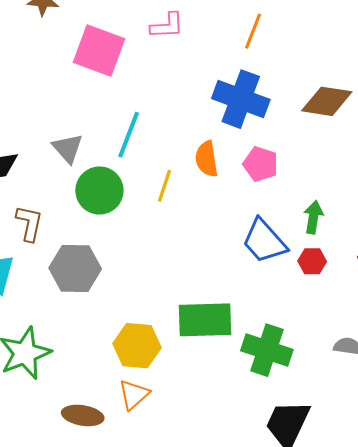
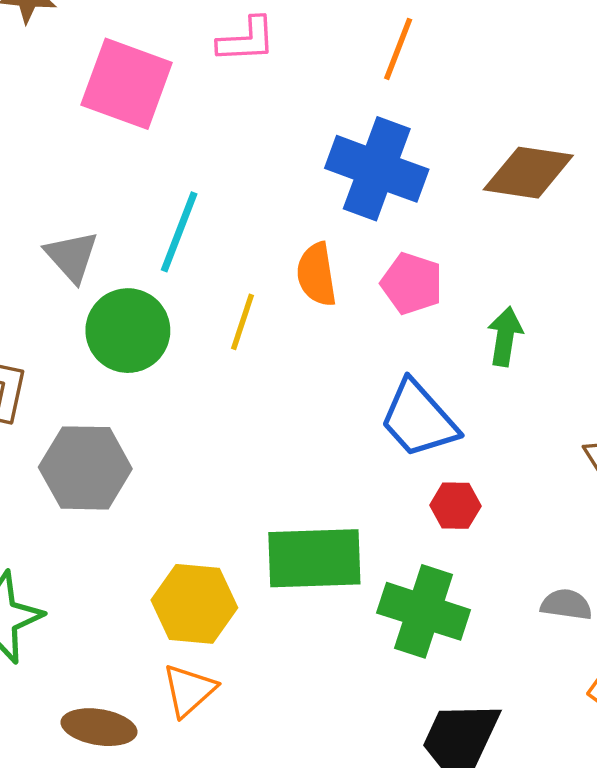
green arrow: (313, 217) -> (505, 336), moved
red hexagon: (312, 261) -> (455, 506), moved

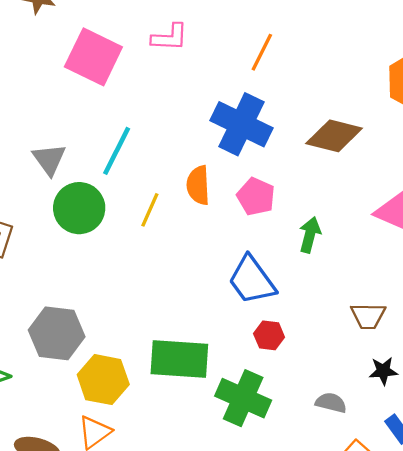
gray hexagon: (85, 468) -> (57, 333), moved

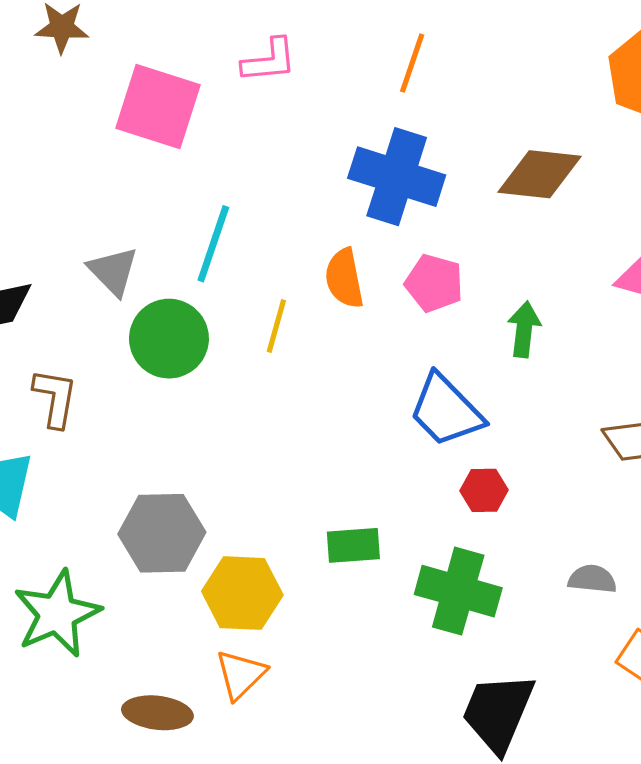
green rectangle: (179, 359) -> (353, 545), size x0.6

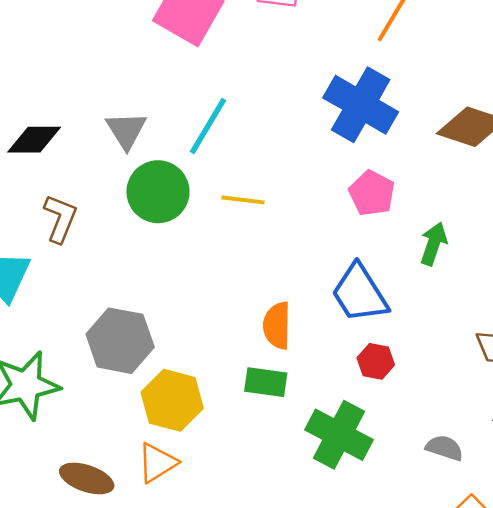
orange semicircle: (344, 278) -> (277, 326), moved
yellow line: (276, 326) -> (243, 200), turned 69

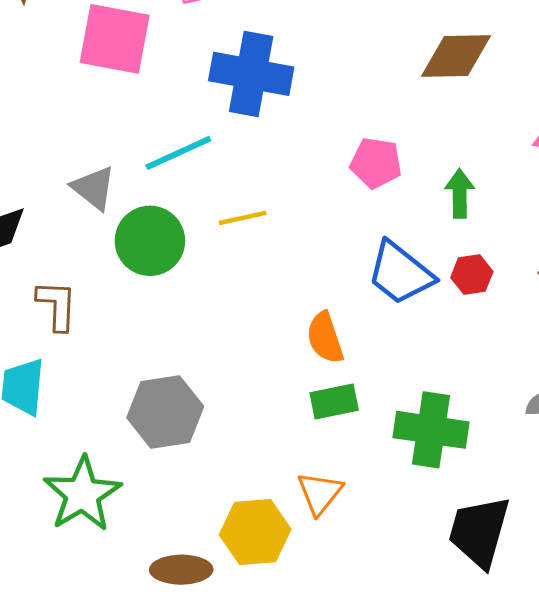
blue cross: (361, 105) -> (251, 74), moved
cyan line: (208, 126) -> (178, 153), turned 54
red hexagon: (376, 361) -> (472, 275), moved
yellow hexagon: (172, 400) -> (255, 532), moved
orange triangle: (157, 463) -> (320, 493), moved

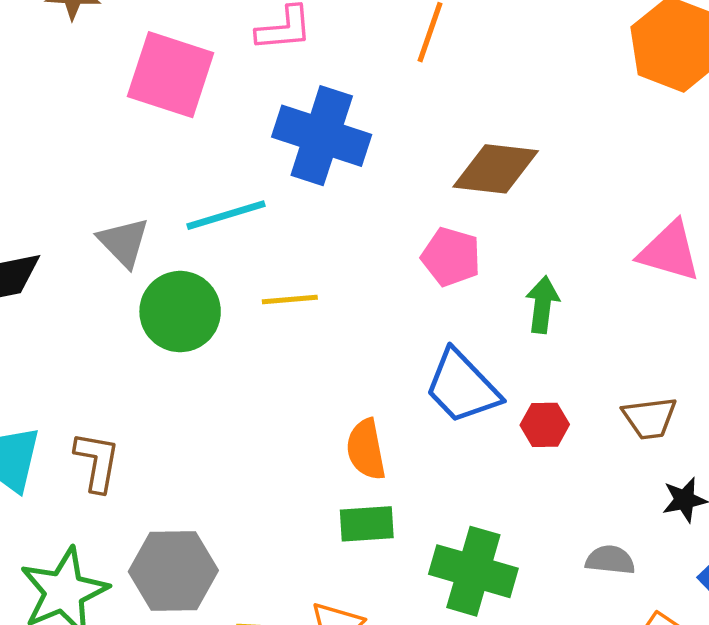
brown diamond: (456, 56) -> (496, 169), moved
red hexagon: (472, 275) -> (545, 425), moved
brown L-shape: (57, 305) -> (97, 462), moved
gray hexagon: (165, 412) -> (173, 571), moved

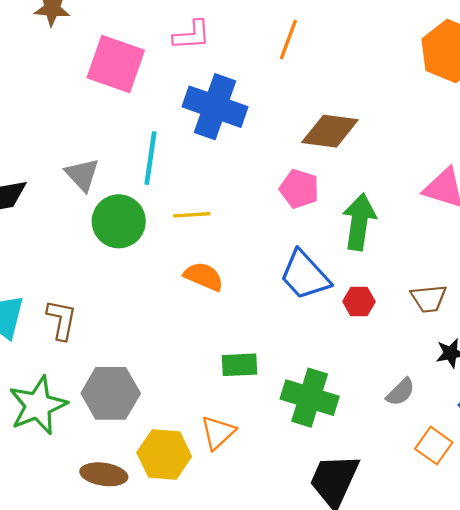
cyan line: (226, 215) -> (151, 158), turned -66
green arrow: (542, 305) -> (359, 222), size x1.5
orange semicircle: (366, 449) -> (204, 276), moved, turned 123
gray semicircle: (610, 560) -> (401, 392), turned 128

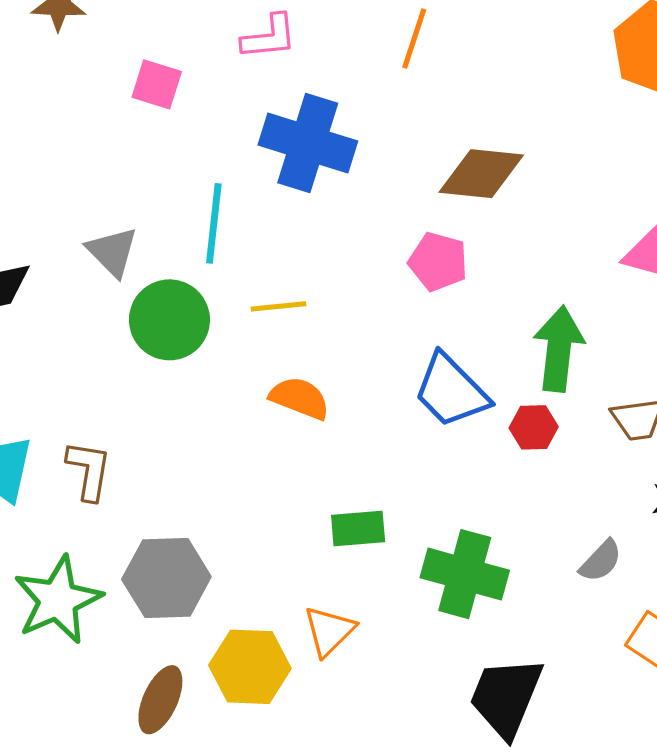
pink square: (116, 64) -> (157, 84), size x0.6
green arrow: (359, 222) -> (559, 349), moved
brown ellipse: (104, 474) -> (160, 700), turned -72

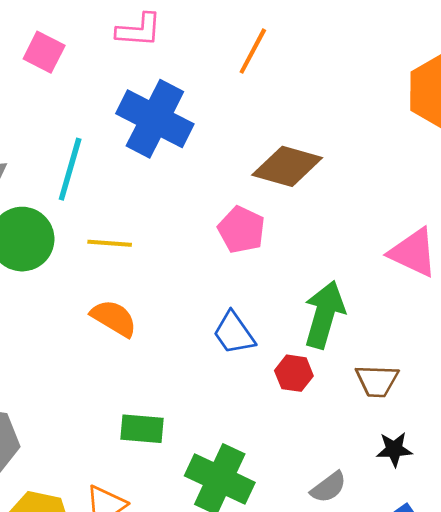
blue trapezoid: (451, 391) -> (234, 333), size x0.7

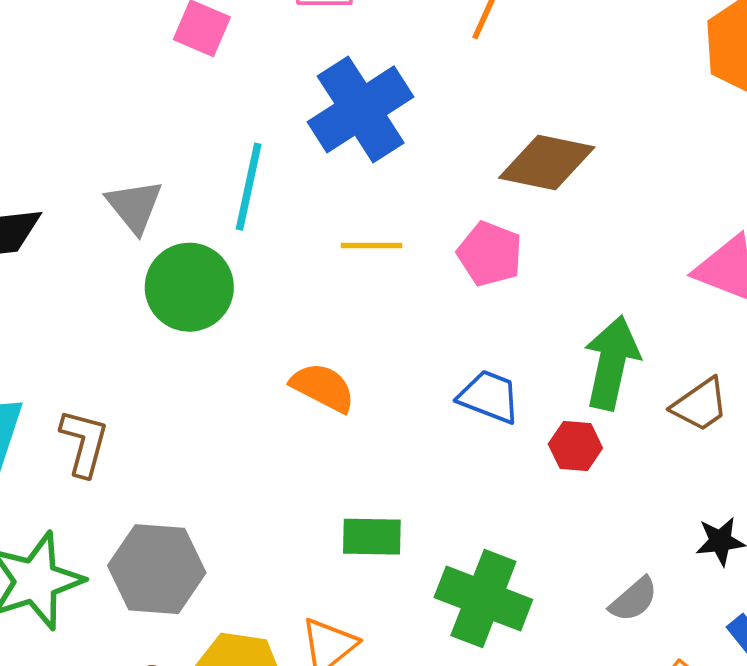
blue cross: (155, 119) -> (361, 109), turned 34
yellow line: (110, 243) -> (372, 245), moved
blue trapezoid: (234, 333) -> (489, 397), turned 150
brown trapezoid: (377, 381) -> (700, 405), moved, turned -33

